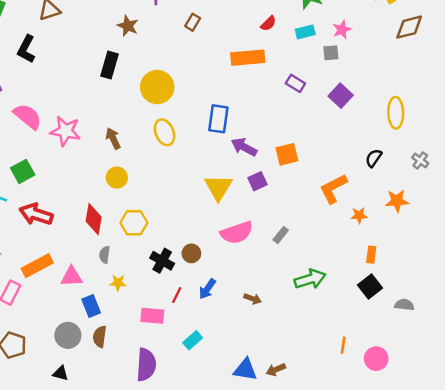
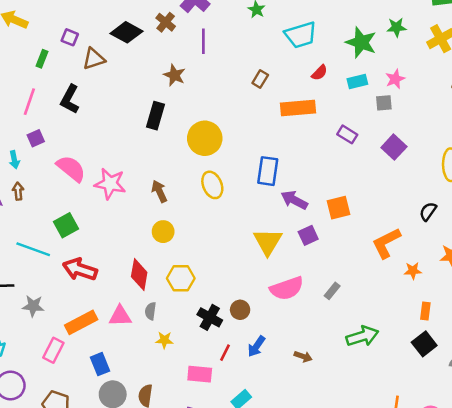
brown rectangle: (193, 22) -> (260, 79), moved
pink triangle: (72, 277) -> (120, 316), moved
blue rectangle: (91, 306) -> (100, 364), moved

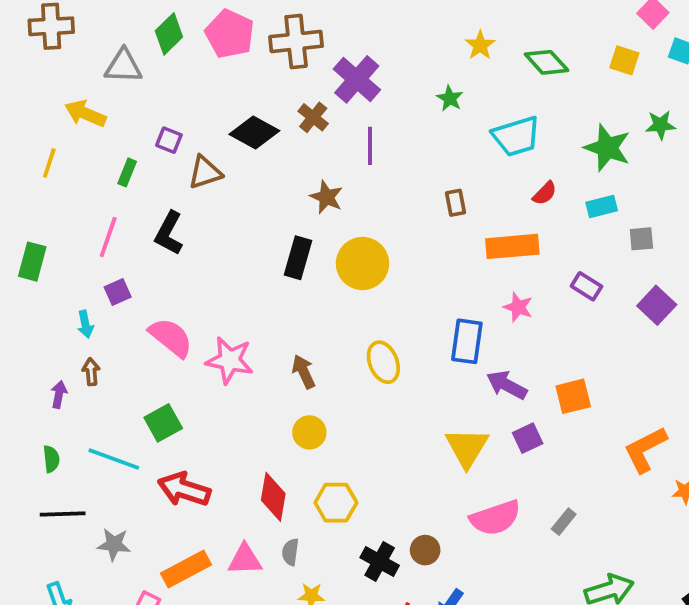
brown rectangle: (260, 79) -> (455, 203), turned -42
pink star: (395, 79) -> (518, 307), moved, turned -30
yellow circle: (205, 138) -> (362, 263), moved

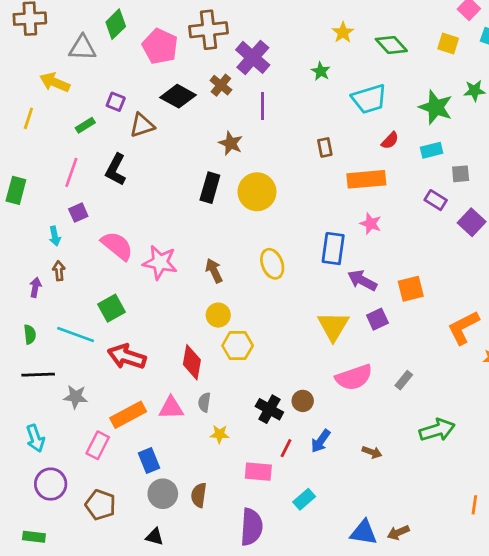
pink pentagon: (230, 34) -> (160, 46), moved
green rectangle: (127, 172) -> (85, 125), turned 36
purple rectangle: (586, 286) -> (436, 200), moved
yellow hexagon: (336, 503) -> (238, 346), moved

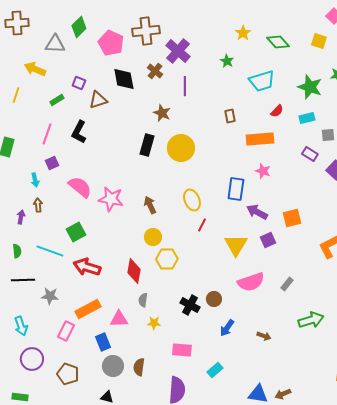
black diamond: (178, 96) -> (124, 79), turned 50
pink triangle: (171, 408) -> (119, 319), moved
red line: (286, 448) -> (202, 225), moved

